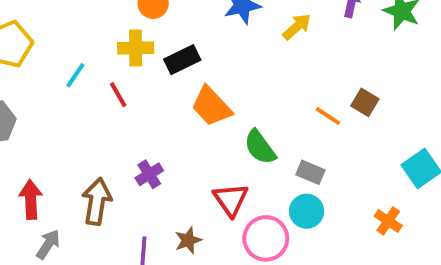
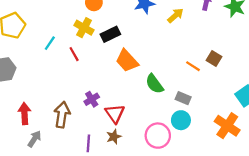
yellow cross: (136, 48) -> (84, 28), turned 30
red triangle: (231, 200) -> (115, 114), moved
orange cross: (388, 221) -> (227, 126), size x1.6

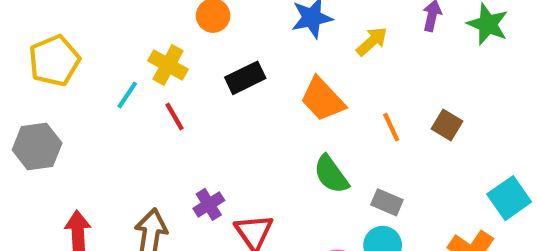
yellow cross: (84, 28) -> (168, 65), moved
orange trapezoid: (127, 61) -> (323, 99), moved
orange line: (193, 66) -> (391, 127), moved, turned 32

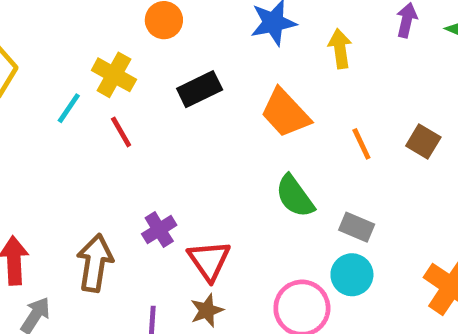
yellow arrow: (372, 41) -> (340, 49), turned -56

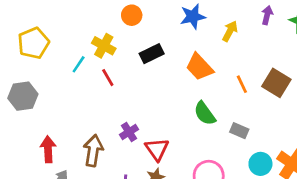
yellow arrow: (340, 49) -> (230, 31), turned 36
brown square: (423, 141) -> (276, 83), size x1.5
cyan circle: (352, 275) -> (260, 164), moved

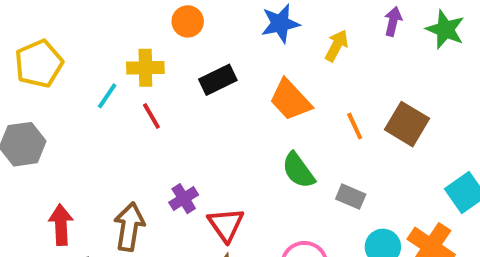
yellow cross: (104, 46) -> (145, 68), turned -30

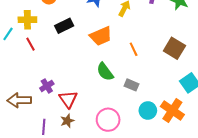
orange trapezoid: (290, 100) -> (101, 36), turned -70
brown square: (407, 124) -> (174, 48), moved
brown arrow: (129, 227) -> (19, 100), turned -100

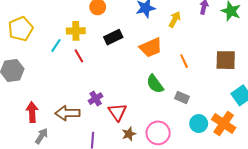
brown square: (174, 48) -> (226, 60), turned -30
brown star: (67, 121) -> (129, 134), moved

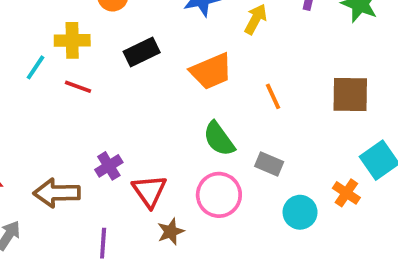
red line: (79, 56) -> (78, 87), turned -40
orange cross: (224, 124) -> (346, 193), moved, size x0.6
pink circle: (158, 133) -> (219, 195), moved

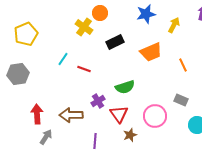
yellow cross: (72, 40) -> (84, 27), moved, turned 36
cyan line: (35, 67) -> (63, 59), moved
red line: (78, 87) -> (84, 69), moved
green semicircle: (219, 139) -> (125, 87), moved, turned -72

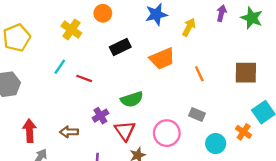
yellow cross: (84, 27) -> (71, 30), moved
brown arrow: (71, 115) -> (69, 132), size x0.7

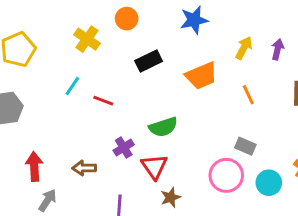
purple arrow: (221, 13) -> (278, 49), moved
yellow arrow: (189, 27) -> (244, 48), moved
pink circle: (167, 133) -> (226, 175), moved

